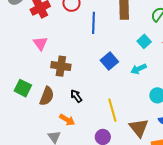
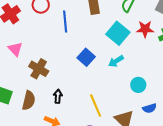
cyan square: (144, 41) -> (118, 33), size x1.6
brown cross: (61, 66) -> (39, 69), turned 30
black arrow: (76, 96) -> (58, 96), turned 48

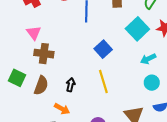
cyan arrow: (116, 61) -> (148, 59), moved
brown cross: (39, 69) -> (44, 54), moved, turned -30
yellow line: (96, 106) -> (103, 82), moved

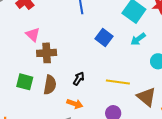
cyan arrow: (148, 59) -> (138, 39), moved
yellow line: (103, 82) -> (118, 82), moved, turned -55
black arrow: (71, 85) -> (79, 79), turned 32

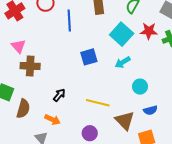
blue square: (104, 38) -> (89, 57), turned 30
brown semicircle: (50, 85) -> (23, 109), moved

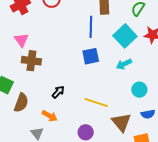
blue line: (69, 21) -> (91, 27), moved

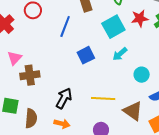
blue line: (91, 27) -> (65, 27), moved, turned 35
cyan square: (125, 36) -> (113, 27), turned 30
pink triangle: (21, 40) -> (15, 58), turned 35
black arrow: (58, 92) -> (64, 98), size x1.5

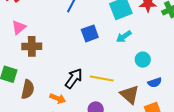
black arrow: (64, 98) -> (74, 78), moved

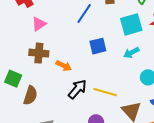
pink triangle: (19, 27) -> (39, 24), moved
orange arrow: (58, 98) -> (64, 66), moved

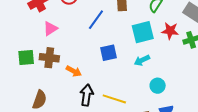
green square: (13, 79) -> (26, 58), moved, turned -30
black arrow: (77, 89) -> (87, 95), turned -35

